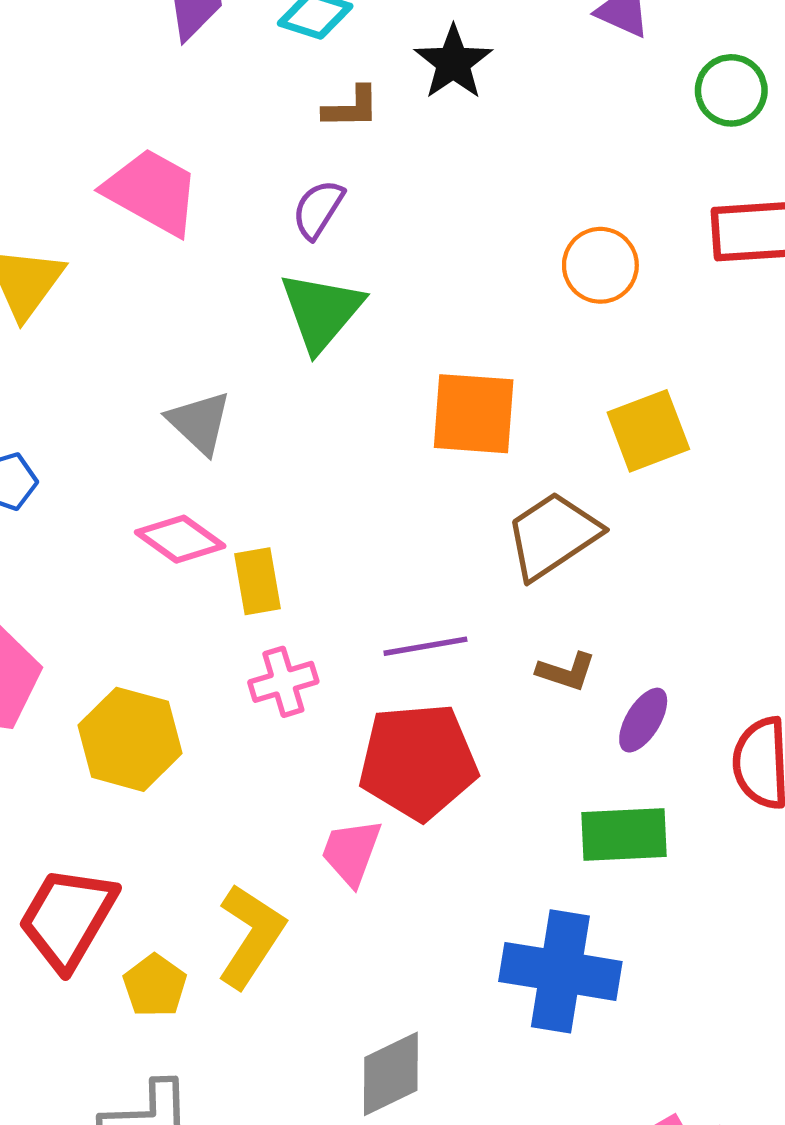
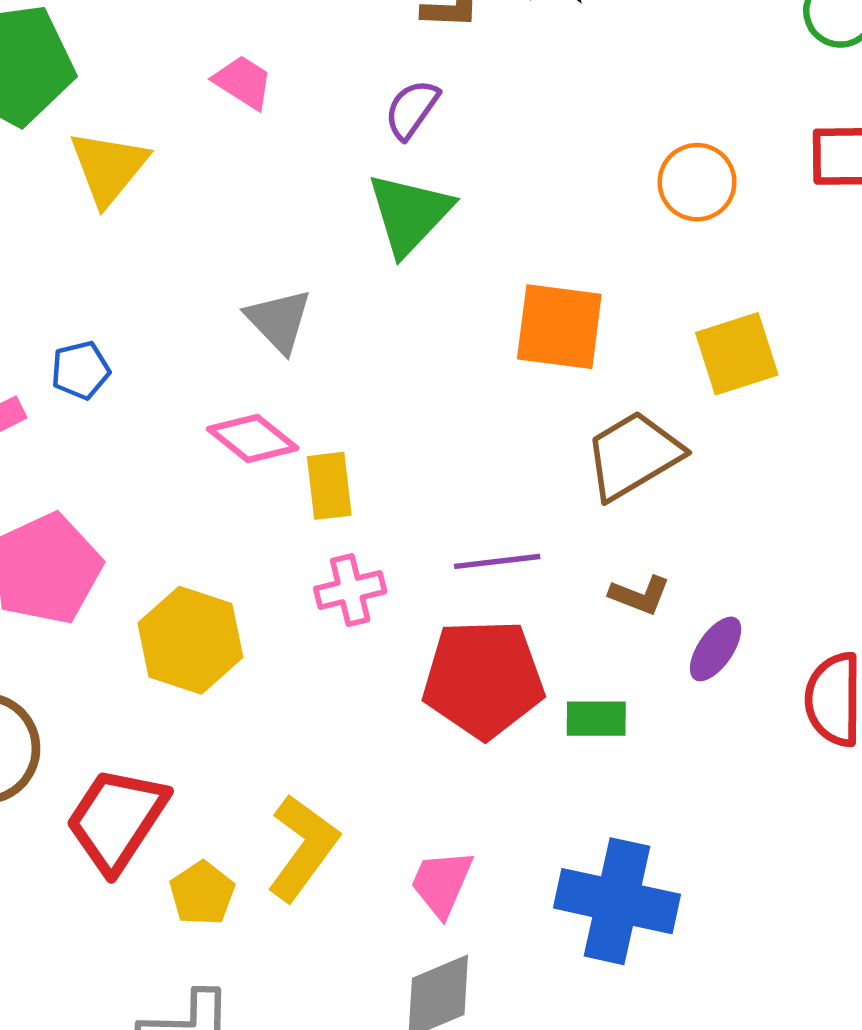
pink trapezoid: (152, 192) -> (243, 82), size x0.6
green rectangle: (624, 835) -> (596, 719), moved, size x0.7
pink trapezoid: (351, 852) -> (442, 883), moved

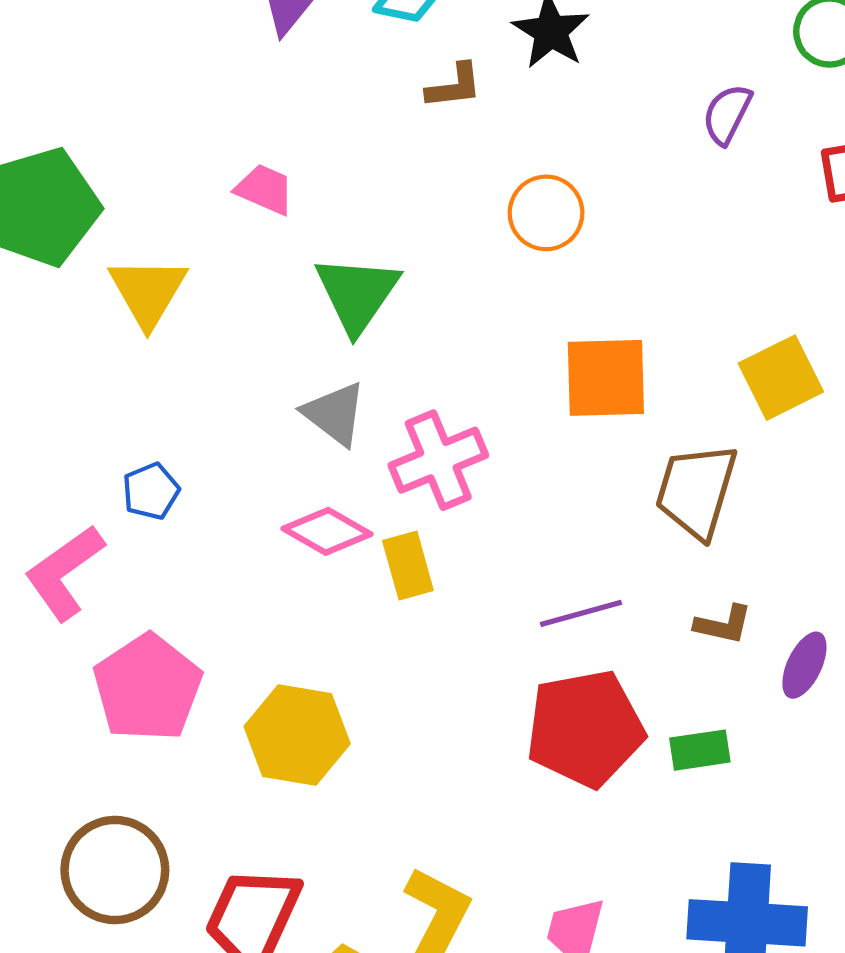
purple semicircle: (412, 109) -> (727, 114), moved
orange circle: (697, 182) -> (546, 213), moved
green triangle: (409, 214) -> (357, 294), moved
brown trapezoid: (633, 455) -> (696, 491), turned -34
pink cross: (350, 590) -> (438, 460), moved, size x1.4

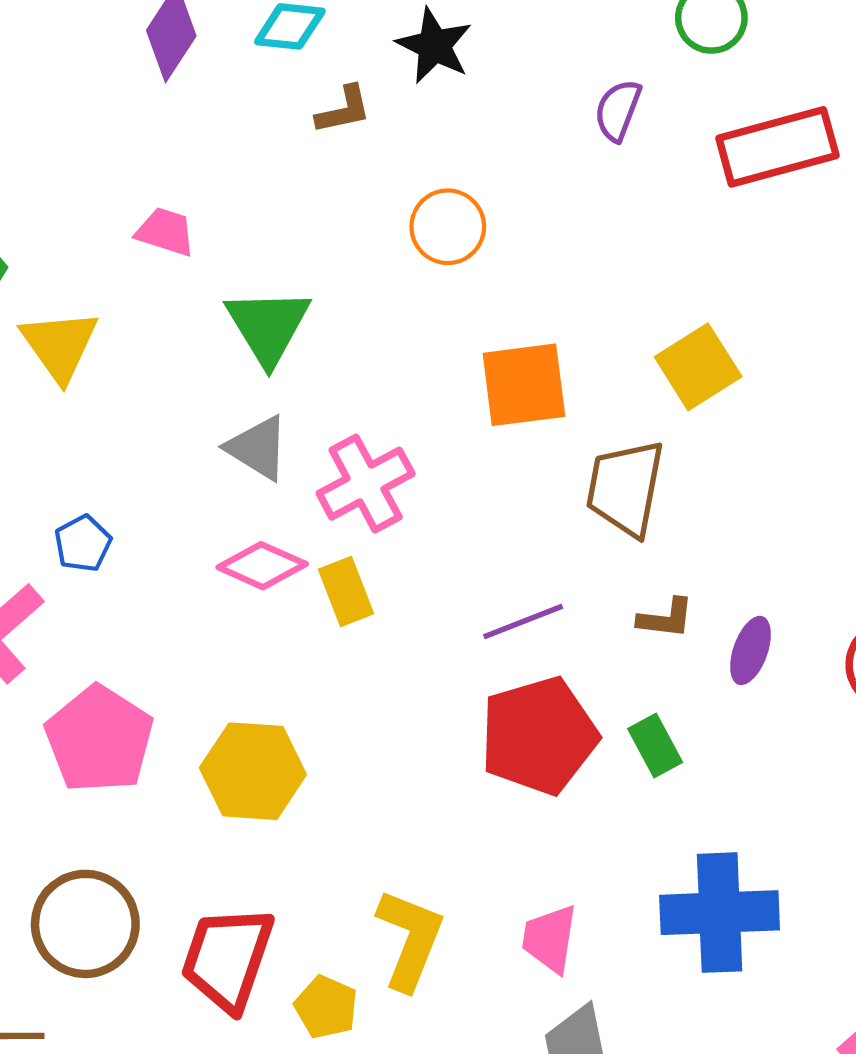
green rectangle: (700, 750) -> (655, 746), turned 76

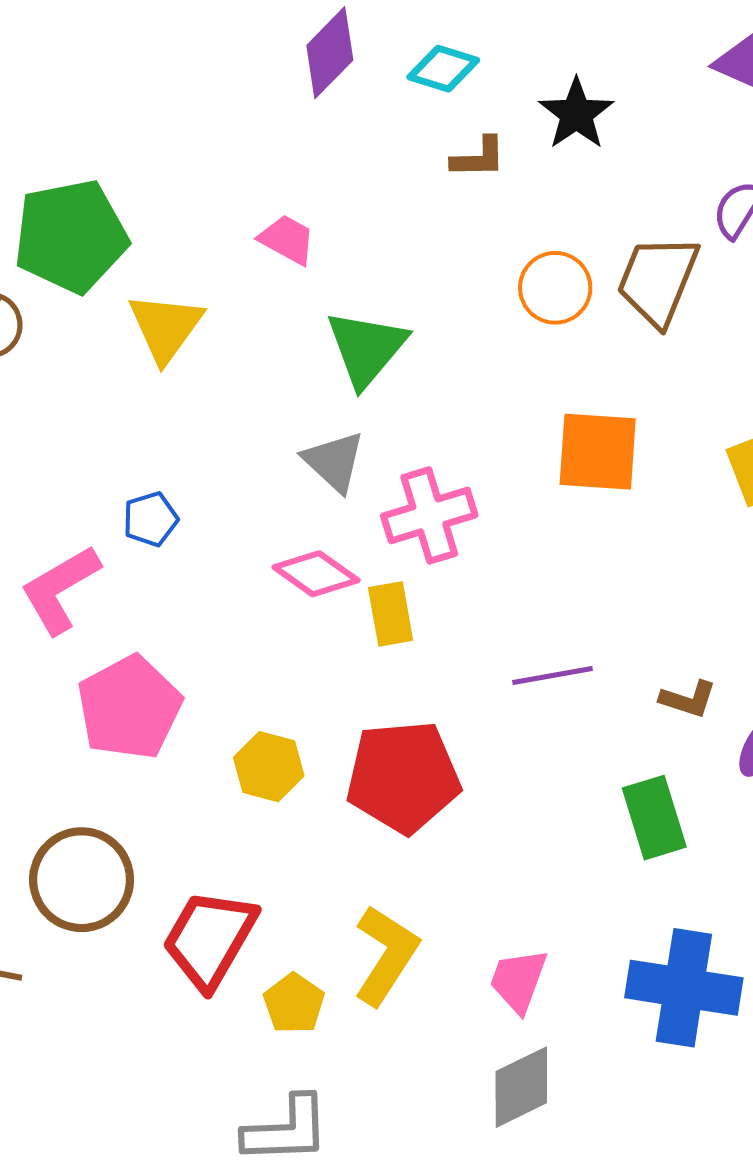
brown trapezoid: (625, 488) -> (658, 280), moved
red pentagon: (539, 736) -> (403, 777), moved
green rectangle: (655, 746) -> (654, 818), size x1.4
yellow hexagon: (253, 771) -> (269, 767), size x0.7

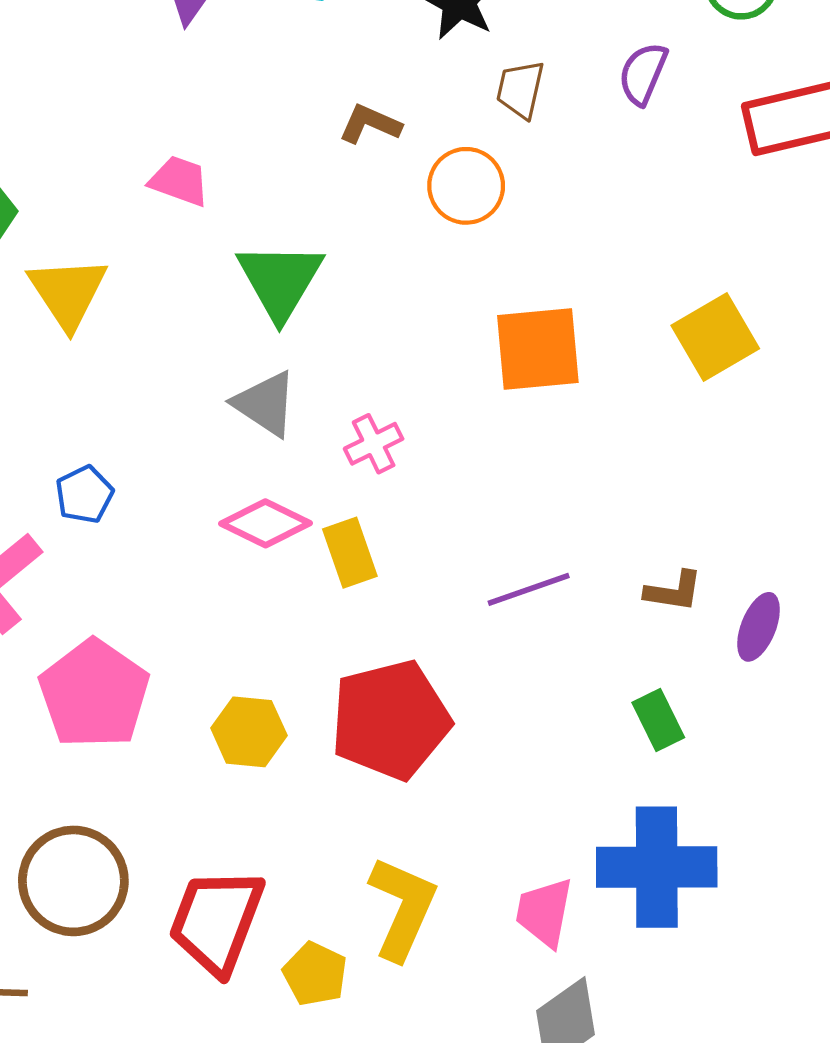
brown L-shape: (478, 158) -> (370, 124), moved, turned -146
brown trapezoid: (658, 280) -> (520, 89), moved, size x0.6
pink cross: (429, 515) -> (374, 444), size x0.6
green rectangle: (654, 818) -> (658, 720), size x0.7
blue cross: (684, 988) -> (657, 867), moved

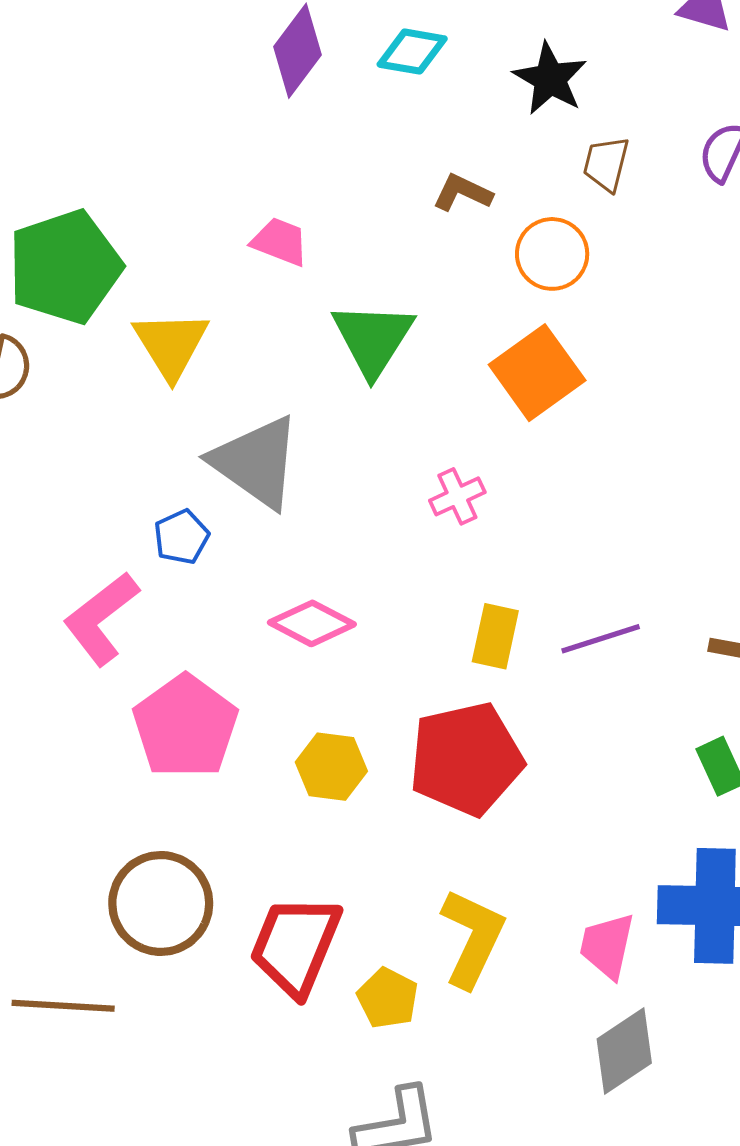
orange square: (538, 349) -> (537, 373), moved, turned -32
gray triangle: (265, 404) -> (256, 462), moved, size x1.5
pink diamond: (266, 523) -> (312, 623), moved
yellow rectangle: (350, 553) -> (495, 636), moved, turned 30

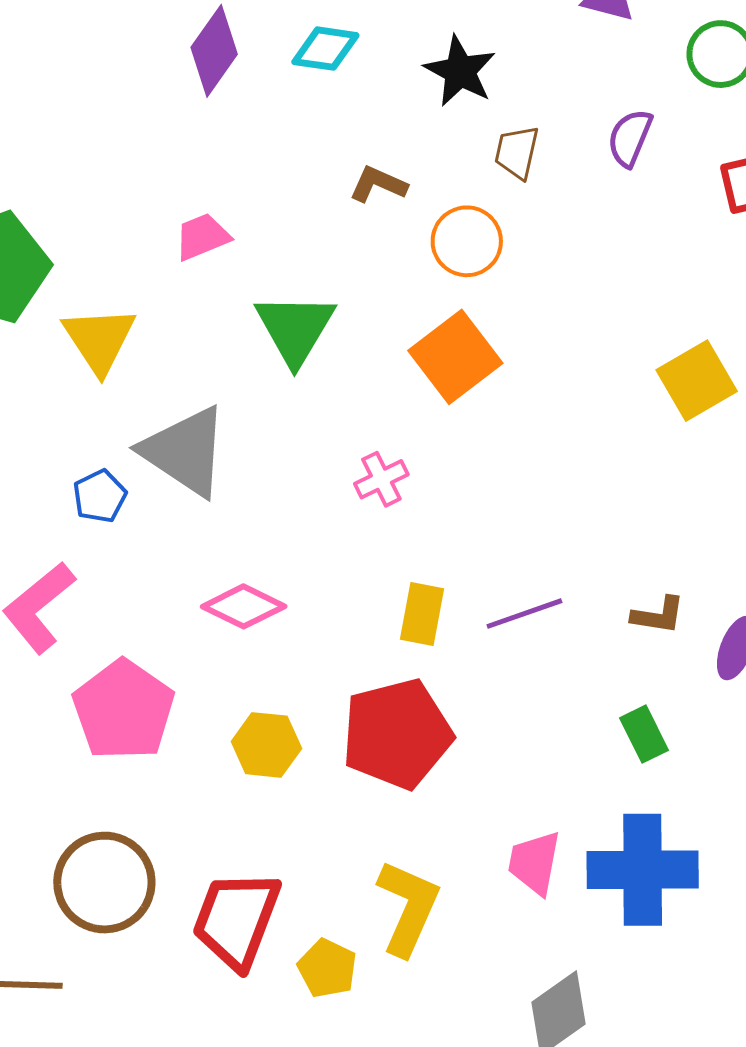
pink trapezoid: (280, 242) -> (202, 237), turned -42
blue pentagon: (181, 537) -> (100, 496), moved
pink trapezoid: (607, 946) -> (534, 863), moved

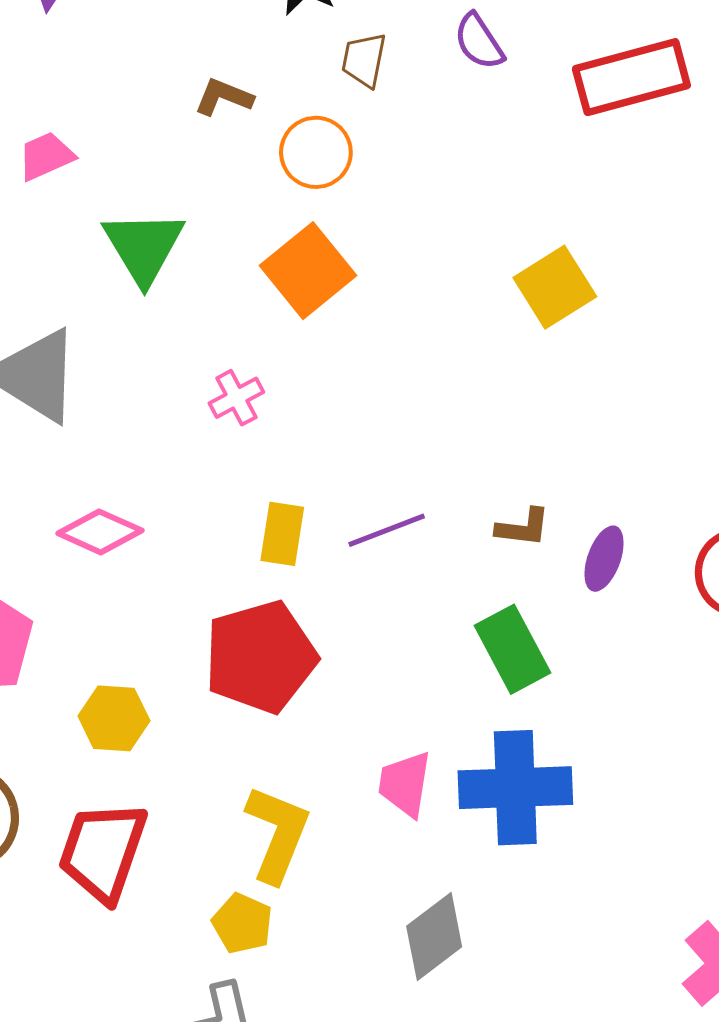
purple semicircle: (630, 138) -> (479, 42), turned -54
green rectangle: (644, 734) -> (512, 649), size x1.5
yellow hexagon: (266, 745) -> (114, 718), moved
yellow pentagon: (327, 968) -> (242, 923), moved

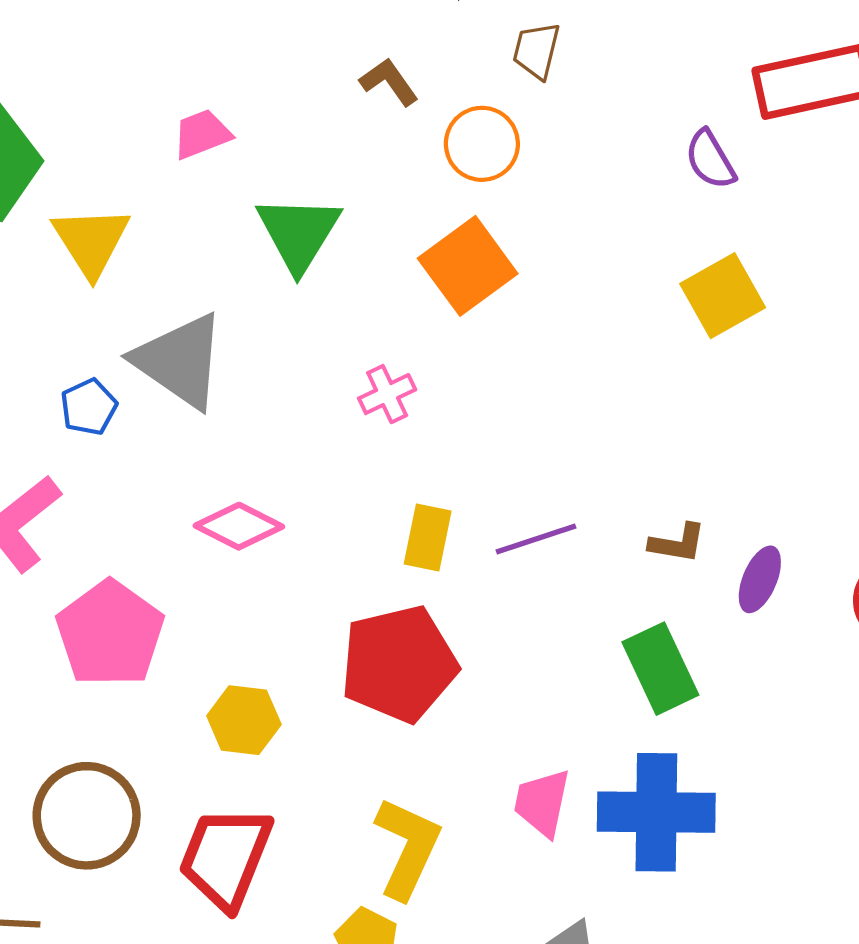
purple semicircle: (479, 42) -> (710, 160), moved
brown L-shape: (224, 97) -> (389, 82), turned 30

